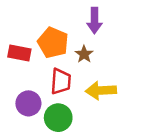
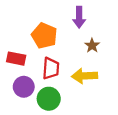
red rectangle: (19, 53) -> (16, 59), moved
brown star: (84, 54) -> (92, 45), moved

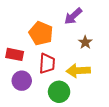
purple arrow: (79, 17) -> (73, 16), turned 48
green circle: (49, 99) -> (59, 92), moved

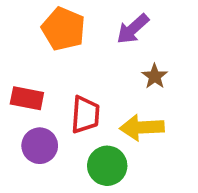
orange pentagon: (41, 33) -> (63, 29), moved

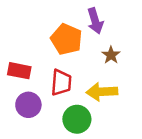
orange pentagon: (63, 29) -> (66, 39), moved
purple arrow: (133, 29) -> (95, 21), turned -65

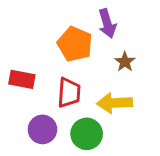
purple circle: (28, 105) -> (42, 129), moved

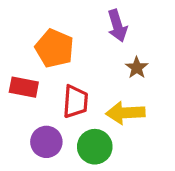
orange pentagon: (75, 44) -> (54, 48), moved

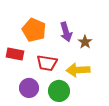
purple arrow: (117, 26) -> (66, 32), moved
red trapezoid: (75, 102) -> (47, 63), turned 95

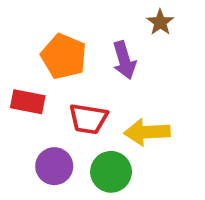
brown star: (85, 42) -> (160, 22), moved

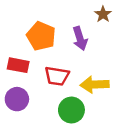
purple circle: (54, 166) -> (17, 99), moved

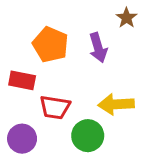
red trapezoid: (57, 76) -> (55, 107), moved
purple circle: (17, 99) -> (22, 139), moved

